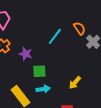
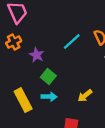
green square: (39, 71) -> (48, 76), turned 32

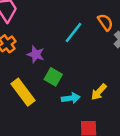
cyan arrow: (49, 97) -> (71, 98), moved
yellow rectangle: (23, 100) -> (23, 92), moved

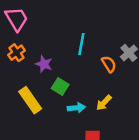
orange semicircle: (105, 22) -> (109, 64), moved
cyan line: (74, 32) -> (81, 44), turned -30

